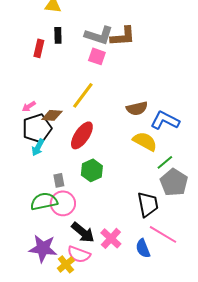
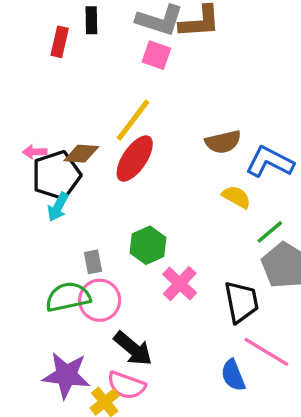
pink arrow: (29, 106) -> (35, 152), moved, turned 32
red ellipse: (82, 135) -> (135, 159), moved
yellow semicircle: (145, 141) -> (236, 197), size x0.7
pink cross: (111, 238) -> (180, 284), moved

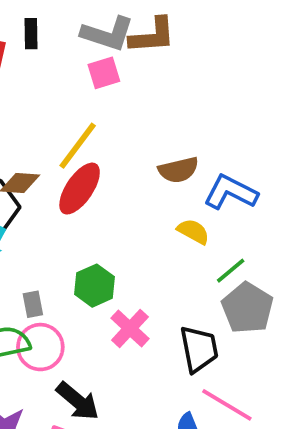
pink square: (156, 55) -> (104, 73), turned -36

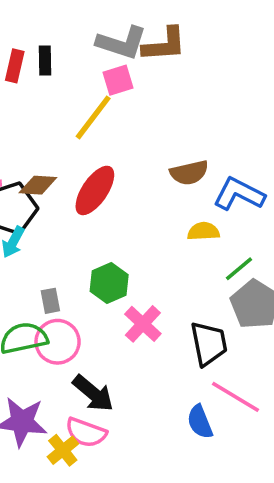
black rectangle: (31, 34) -> (45, 61), moved
yellow line: (78, 146) -> (93, 117), moved
yellow semicircle: (193, 231) -> (203, 231), turned -32

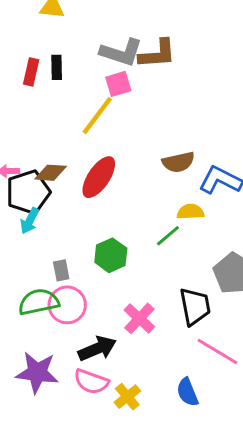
green line: (239, 269) -> (168, 236), moved
pink cross: (143, 324) -> (139, 318), moved
black arrow: (93, 393) -> (97, 349), turned -63
blue semicircle: (200, 422) -> (187, 392), moved
yellow cross: (63, 450) -> (127, 397), moved

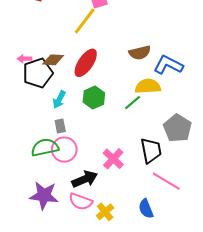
yellow semicircle: (190, 212) -> (148, 86), size x1.4
cyan arrow: (30, 221) -> (59, 100), moved
green hexagon: (111, 255) -> (94, 98), moved

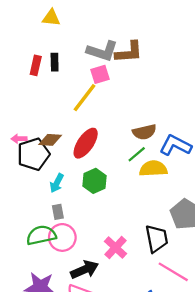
green line: (133, 103) -> (137, 154), moved

